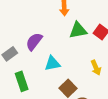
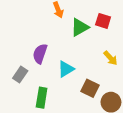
green rectangle: (22, 81) -> (42, 98), turned 48

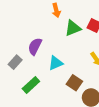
green rectangle: (42, 98) -> (31, 85), turned 30

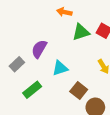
orange arrow: (56, 10) -> (64, 12), turned 112

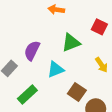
green triangle: (81, 32) -> (71, 43), moved

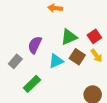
red square: (99, 27) -> (94, 36), moved, turned 32
brown square: (77, 92) -> (77, 57), moved

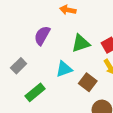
purple semicircle: (35, 45) -> (42, 36), moved
brown square: (77, 57) -> (88, 82), moved

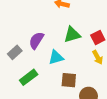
purple semicircle: (42, 36) -> (36, 40), moved
brown square: (88, 82) -> (69, 80), moved, turned -35

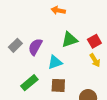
gray rectangle: (15, 52) -> (15, 45), moved
brown square: (69, 80) -> (58, 85), moved

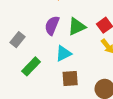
purple semicircle: (35, 47) -> (52, 25), moved
green rectangle: (29, 83) -> (31, 66), moved

